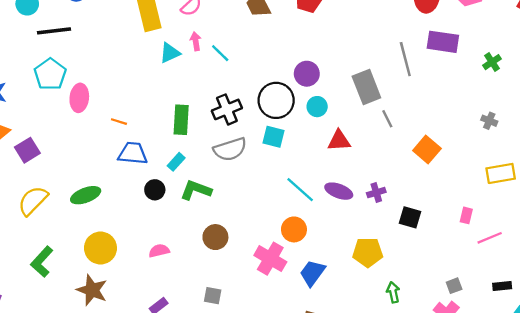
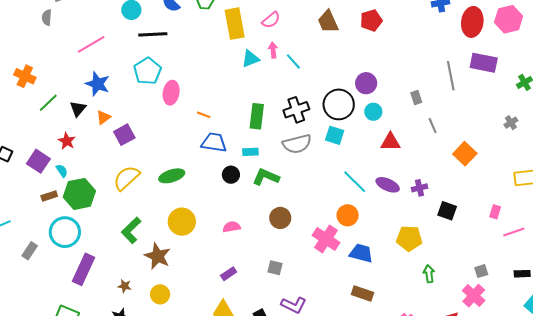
gray rectangle: (366, 87) -> (416, 97), size x0.5
gray cross: (489, 121) -> (511, 123), moved, turned 32
cyan rectangle: (176, 162) -> (250, 152), turned 42
blue trapezoid: (312, 273) -> (361, 253), turned 65
brown star: (92, 290) -> (158, 256), moved

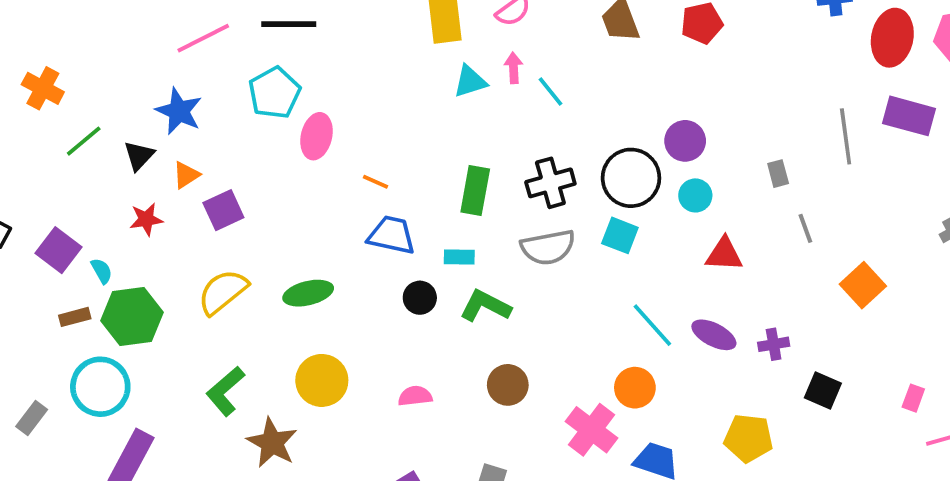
pink line: (91, 44) -> (203, 38), moved
red star: (67, 141) -> (146, 219), moved, turned 30

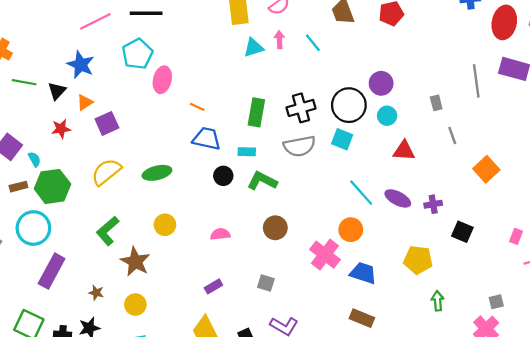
cyan line: (551, 92) -> (313, 43), moved
green line: (84, 141) -> (24, 82), turned 50
yellow circle: (322, 380) -> (165, 225), size x0.7

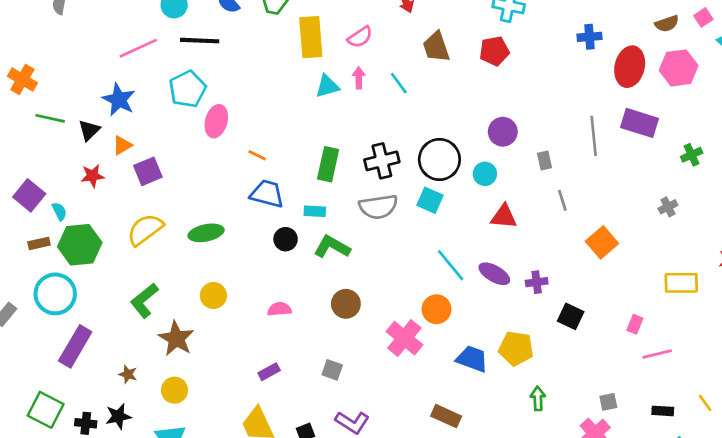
purple circle: (381, 83) -> (503, 132), moved
blue trapezoid: (363, 273) -> (472, 359), moved

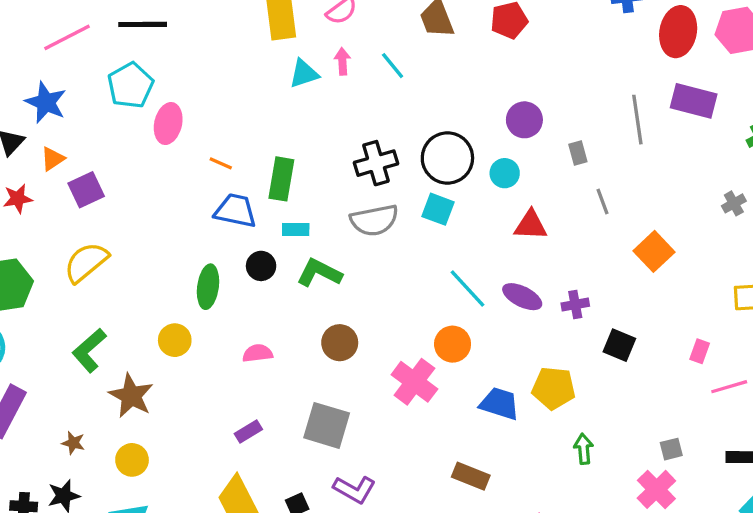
green rectangle: (328, 164) -> (281, 179), moved
green ellipse: (206, 233) -> (208, 287), moved, turned -68
gray square: (332, 370) -> (327, 425), size x1.8

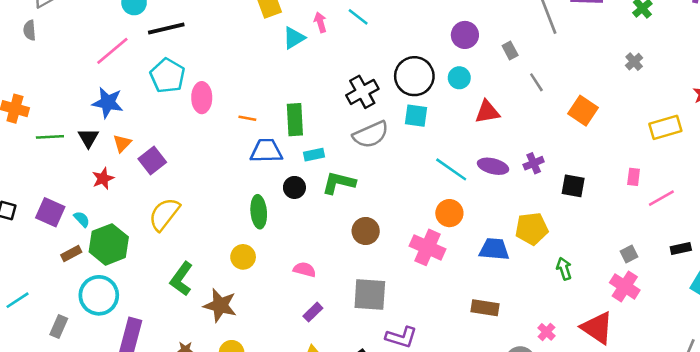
pink semicircle: (258, 353) -> (305, 270), moved, turned 35

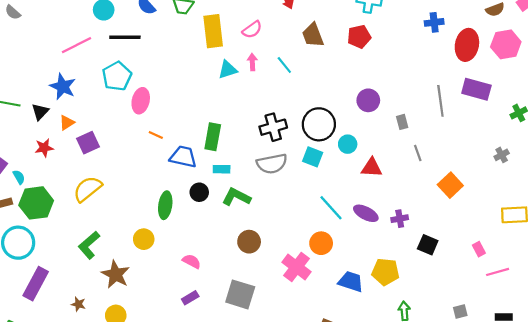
gray semicircle: (30, 30) -> (13, 12), turned -56
cyan circle: (459, 78) -> (348, 144), moved
orange line: (247, 118) -> (156, 135), moved
pink rectangle: (634, 177) -> (479, 249), turned -48

